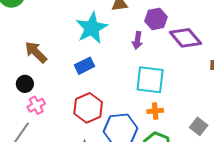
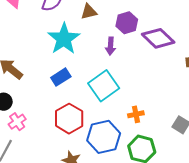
cyan square: (150, 80) -> (104, 86), moved, turned -36

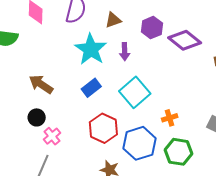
purple arrow: (111, 46) -> (125, 52), moved

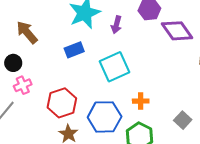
red hexagon: (103, 128) -> (62, 103), moved

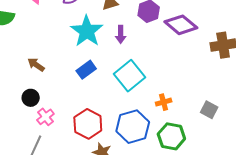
brown arrow: (27, 32) -> (36, 65), size x0.7

